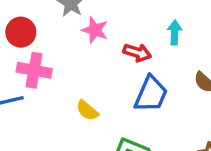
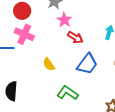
red arrow: (137, 53) -> (75, 37), moved

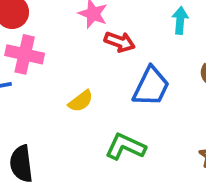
yellow semicircle: (49, 64) -> (81, 101), turned -80

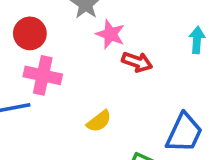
blue trapezoid: (151, 87) -> (184, 133), moved

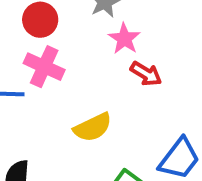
yellow semicircle: (99, 121) -> (93, 127), size x1.4

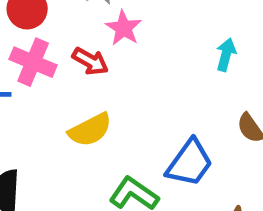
red arrow: (146, 74) -> (90, 61), moved

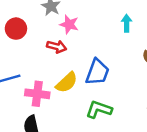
pink cross: (33, 62) -> (37, 94), moved
blue trapezoid: (190, 163) -> (97, 72), moved

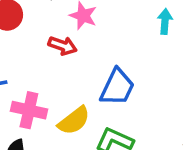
yellow semicircle: (67, 82) -> (74, 121), moved

